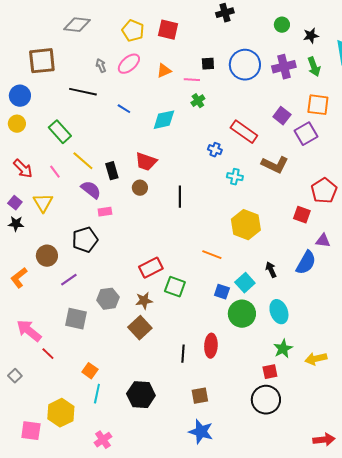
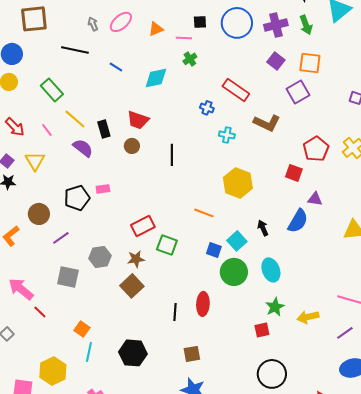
purple square: (282, 116) -> (276, 61), moved
pink rectangle: (105, 212) -> (103, 189), moved
black circle: (266, 400) -> (272, 374), moved

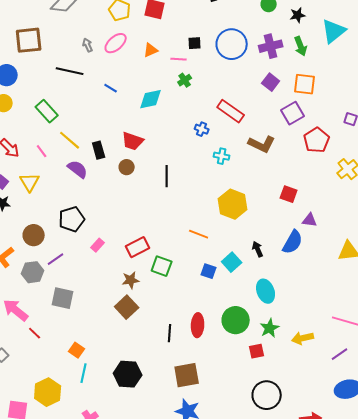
red pentagon: (316, 149) -> (317, 140), moved
pink rectangle: (103, 189) -> (98, 245), moved, turned -40
gray hexagon: (100, 257) -> (33, 272), moved
green circle: (234, 272) -> (236, 320), moved
brown square: (192, 354) -> (187, 375), size x1.5

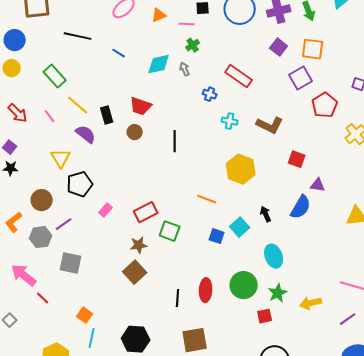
gray arrow: (88, 45) -> (185, 69), moved
brown L-shape: (262, 144) -> (270, 125), moved
yellow triangle: (30, 182) -> (61, 158), moved

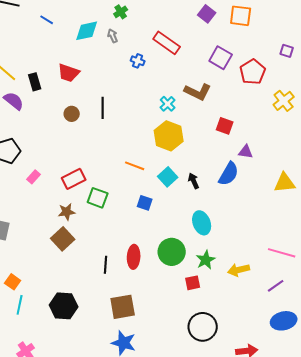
purple square: (301, 78) -> (221, 58), moved, turned -30
cyan cross: (230, 121) -> (168, 104), moved, turned 35
brown circle: (135, 132) -> (72, 114), moved
cyan square: (240, 227) -> (168, 177), moved

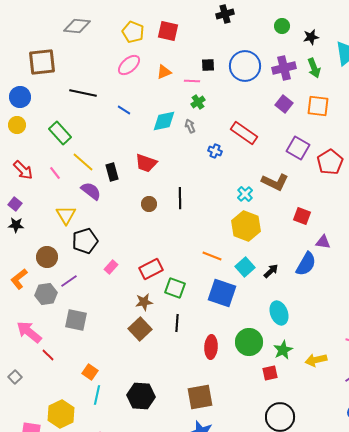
black arrow: (194, 181) -> (271, 271), turned 70
blue square: (145, 203) -> (222, 293), size x1.8
black line: (106, 265) -> (177, 323), moved

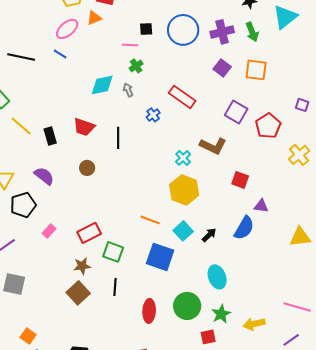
orange triangle: (164, 72) -> (94, 18), moved
blue line: (124, 110) -> (60, 54), moved
blue cross: (215, 151) -> (153, 115), turned 32
purple semicircle: (91, 191) -> (44, 176), moved
black line: (180, 198) -> (118, 138), moved

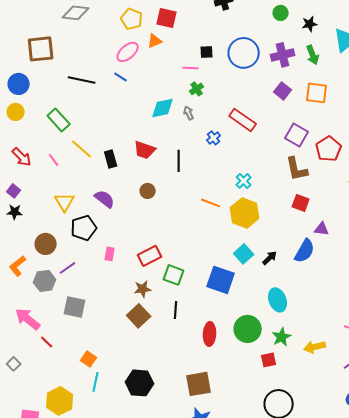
brown L-shape: (213, 146) -> (297, 169), moved, turned 52
orange line: (150, 220) -> (211, 203), moved
pink rectangle: (49, 231) -> (110, 254), turned -32

